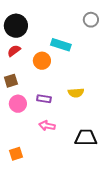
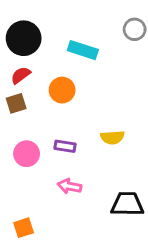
cyan rectangle: (61, 45) -> (83, 50), moved
brown square: (11, 81) -> (16, 103), moved

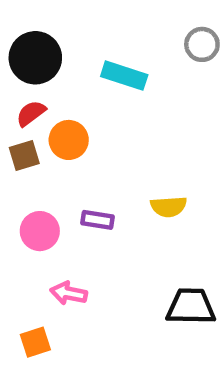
orange circle: (62, 90) -> (69, 140), moved
pink arrow: (69, 186) -> (69, 293), moved

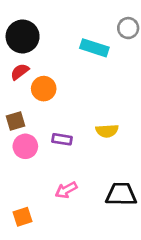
cyan rectangle: (124, 76) -> (94, 48), moved
brown square: (24, 156) -> (15, 121), moved
pink arrow: (69, 293) -> (66, 190), moved, turned -40

